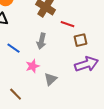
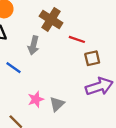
gray arrow: (42, 41) -> (33, 45), moved
pink star: (33, 66) -> (36, 99), moved

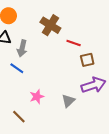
gray arrow: (33, 45) -> (22, 48), moved
gray triangle: (57, 104) -> (68, 101), moved

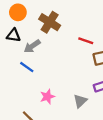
brown cross: (50, 25) -> (50, 22), moved
gray arrow: (22, 48) -> (32, 46), turned 42

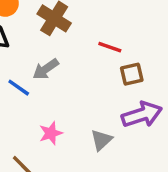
gray arrow: (32, 46) -> (46, 69), moved

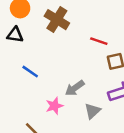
gray arrow: (46, 69) -> (75, 88), moved

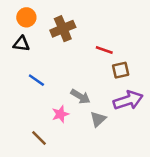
brown cross: (57, 20) -> (63, 29), turned 35
gray arrow: (75, 88) -> (80, 97), turned -114

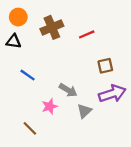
red line: (104, 50) -> (87, 34), moved, turned -42

